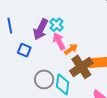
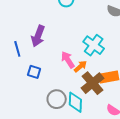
cyan cross: (56, 25) -> (94, 45), moved, size x1.5
purple arrow: (41, 29) -> (38, 36), moved

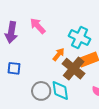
cyan cross: (94, 45) -> (80, 38), moved
pink arrow: (68, 60) -> (38, 26), moved

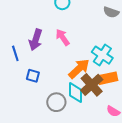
orange arrow: (59, 54) -> (79, 69), size x1.6
cyan diamond: (60, 90) -> (76, 93), moved

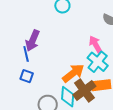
pink arrow: (63, 37) -> (95, 44), moved
blue line: (15, 53) -> (26, 54), moved

